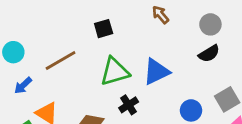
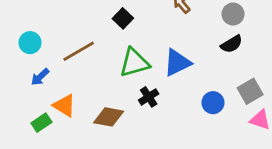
black square: (104, 29) -> (123, 18), turned -30

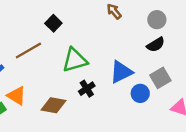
black square: (123, 18) -> (53, 23), moved
blue triangle: (177, 63) -> (121, 72), moved
gray square: (250, 91) -> (160, 78), moved

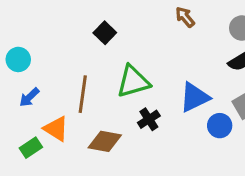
brown line: (28, 51) -> (83, 94), moved, turned -52

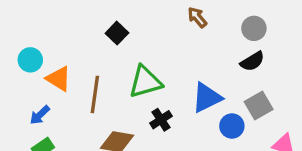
blue arrow: (29, 97) -> (40, 115), moved
orange triangle: (56, 129) -> (59, 79), moved

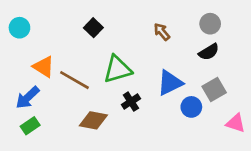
brown arrow: (197, 17) -> (162, 32), moved
cyan circle: (30, 60) -> (19, 28), moved
brown line: (95, 94) -> (75, 80), turned -68
blue arrow: (40, 115) -> (28, 98), size x1.4

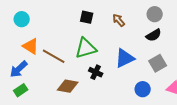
cyan circle: (19, 28) -> (22, 19), moved
black square: (93, 28) -> (87, 17), moved, turned -32
black cross: (131, 102) -> (96, 72), turned -32
blue circle: (191, 107) -> (143, 89), moved

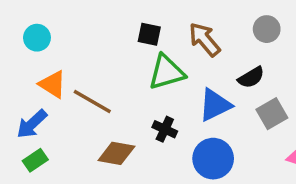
brown arrow: (119, 20) -> (204, 39), size x1.5
black semicircle: (154, 35) -> (251, 77), moved
green triangle: (86, 48) -> (166, 72), moved
blue circle: (143, 89) -> (213, 159), moved, size x1.5

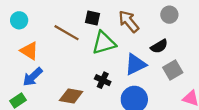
brown line: (92, 102) -> (67, 33), moved
blue arrow: (32, 124) -> (33, 77), moved

